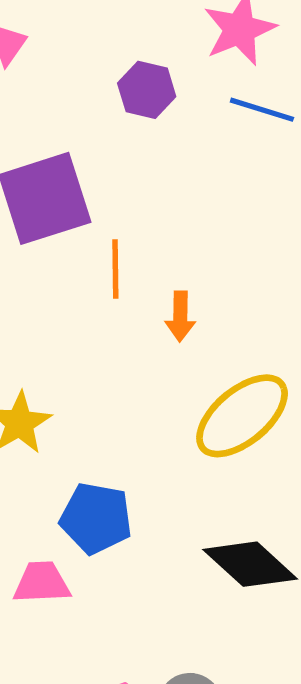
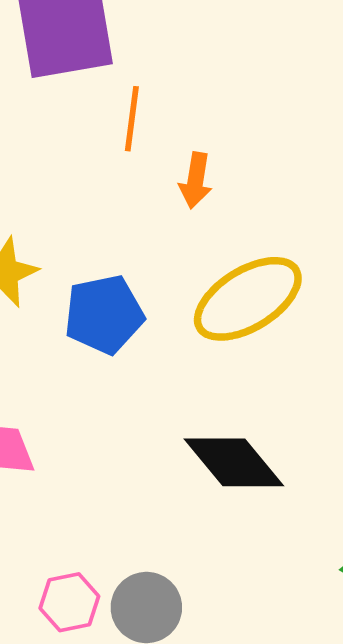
blue pentagon: (96, 518) -> (104, 314), moved, turned -30

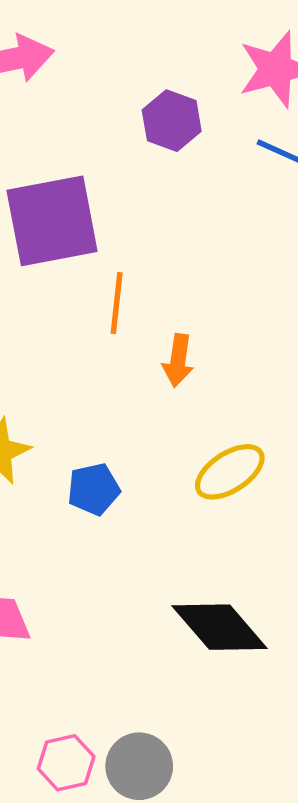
yellow ellipse: (248, 299) -> (230, 472), size x0.7
blue pentagon: (104, 314) -> (94, 489), size x0.7

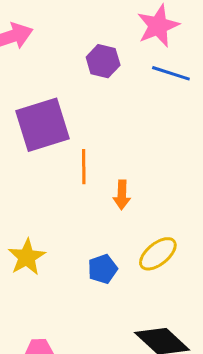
blue pentagon: (94, 489) -> (103, 269), moved

